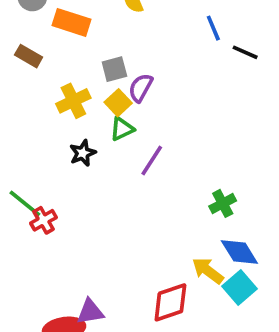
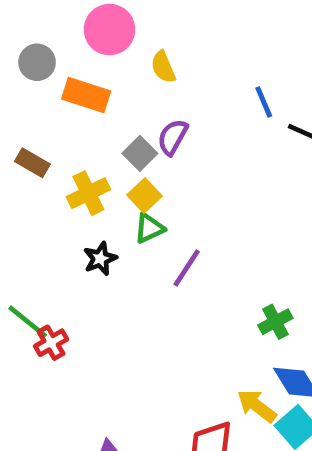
brown rectangle: (29, 56) -> (32, 163), moved
gray square: (114, 69) -> (140, 153), turned -30
purple semicircle: (141, 88) -> (173, 137), moved

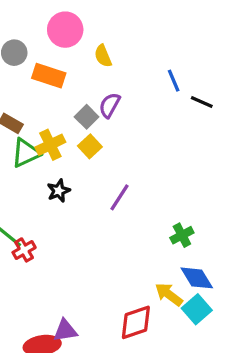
green triangle: (149, 228) -> (26, 153), moved, size x1.4

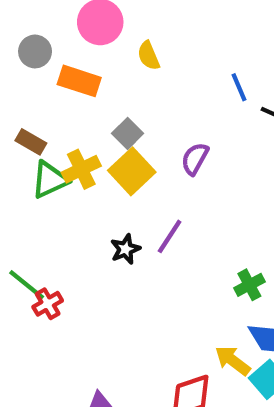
purple semicircle: (110, 105) -> (195, 159), moved
yellow square: (90, 146) -> (132, 171), size x1.5
black star: (59, 191) -> (125, 249), moved

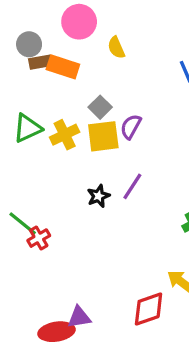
brown rectangle: (31, 142) -> (40, 62), moved, turned -40
purple semicircle: (195, 159) -> (131, 127), moved
yellow square: (132, 171) -> (103, 136), turned 36
green triangle: (50, 180) -> (27, 128), moved

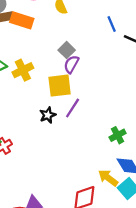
gray square: (100, 107) -> (67, 50), moved
yellow square: (103, 136) -> (60, 86), moved

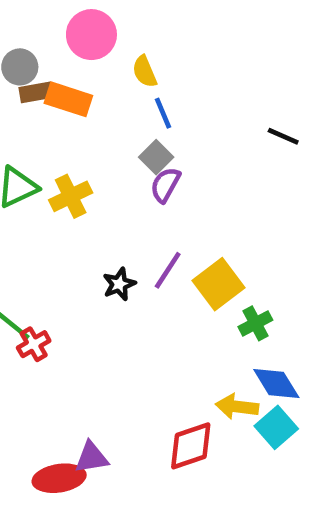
blue line: (112, 24) -> (163, 113), moved
yellow square: (60, 86) -> (219, 284), moved, turned -30
yellow arrow: (108, 178) -> (237, 407), turned -30

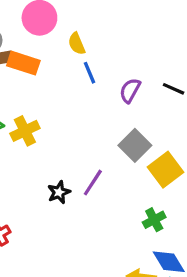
gray square: (156, 157) -> (135, 145), moved, size x1.4
purple semicircle: (165, 185) -> (130, 90), moved
yellow square: (219, 284) -> (165, 170), moved

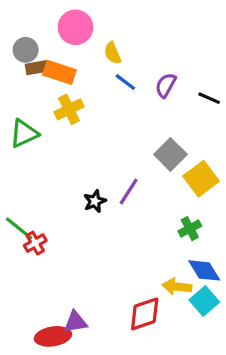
blue line: (90, 73) -> (125, 82), turned -30
purple semicircle: (130, 90) -> (166, 85), moved
yellow cross: (25, 131) -> (69, 109), moved

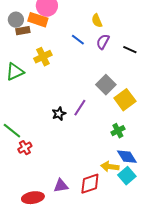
yellow semicircle: (113, 53) -> (97, 21), moved
orange rectangle: (59, 72) -> (38, 20), moved
red cross: (35, 243) -> (25, 148), moved
purple triangle: (75, 322) -> (61, 186), moved

